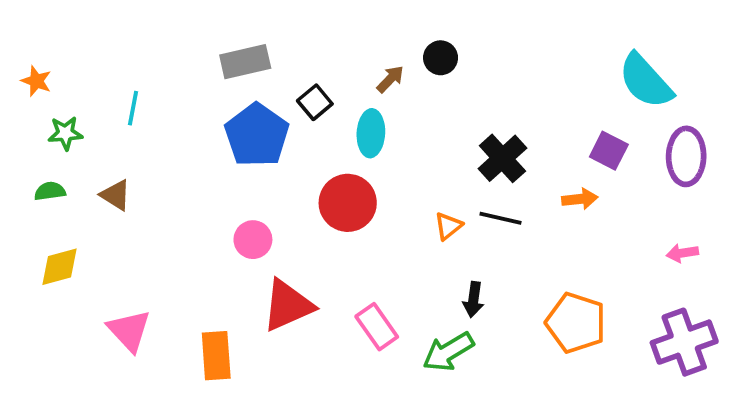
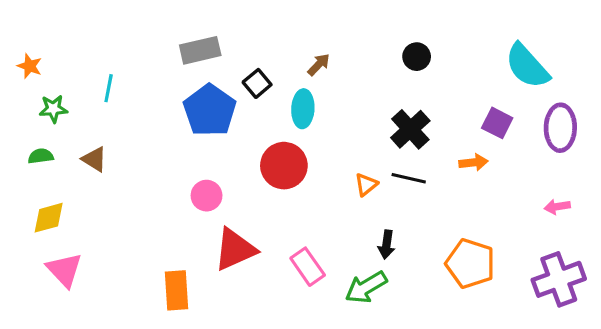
black circle: (441, 58) -> (417, 57), moved
pink triangle: (129, 330) -> (64, 270), moved

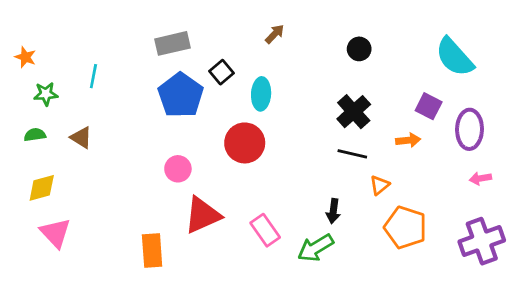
brown arrow: (319, 64) -> (275, 34), moved
purple ellipse: (560, 128) -> (469, 129), moved
orange triangle: (366, 185) -> (380, 185), moved

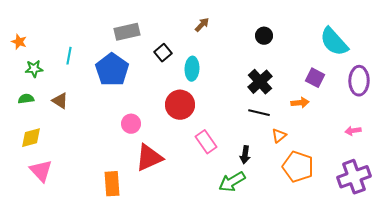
blue pentagon: (181, 95) -> (112, 70), moved
purple ellipse: (469, 129) -> (359, 81), moved
pink rectangle: (265, 230) -> (206, 142), moved

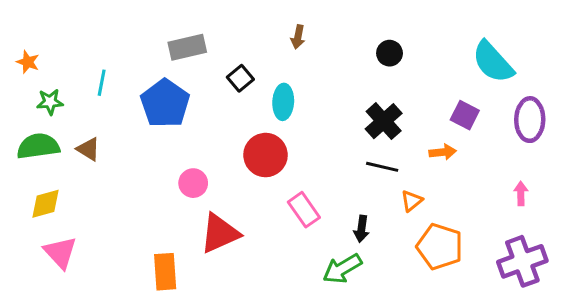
brown arrow: (202, 25) -> (298, 37), turned 147
green semicircle: (26, 99) -> (38, 146), size x1.8
pink arrow: (353, 131) -> (521, 193), turned 98

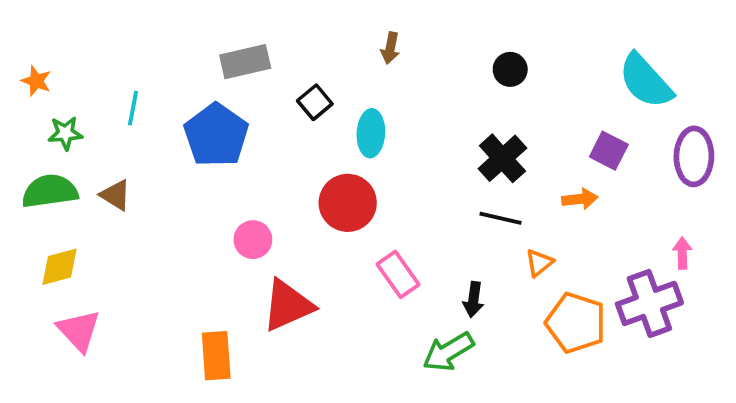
purple cross: (522, 261) -> (649, 303), moved

